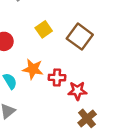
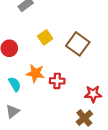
red star: (77, 91) -> (93, 94), moved

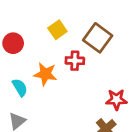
red cross: (57, 81) -> (75, 61), moved

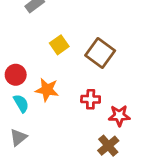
red circle: (13, 43) -> (16, 75), moved
red cross: (75, 61) -> (91, 99), moved

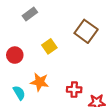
brown square: (100, 53) -> (86, 31), moved
red circle: (16, 75) -> (15, 55), moved

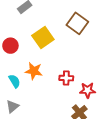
yellow square: (49, 46) -> (43, 37), size x1.5

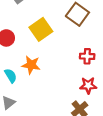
red cross: (66, 78) -> (87, 56), moved

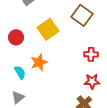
orange star: (31, 65) -> (39, 62), turned -30

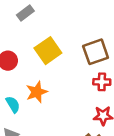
brown square: (82, 15) -> (96, 52), moved, turned 35

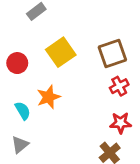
red cross: (102, 82) -> (119, 86), turned -30

